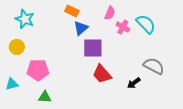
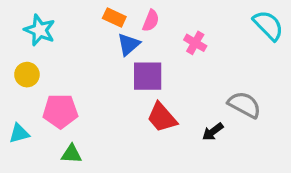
pink semicircle: (110, 13) -> (151, 21), moved
cyan semicircle: (146, 24) -> (268, 25), moved

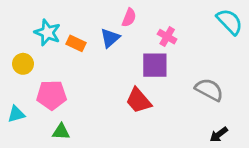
orange rectangle: (114, 17) -> (76, 43), moved
cyan star: (40, 30) -> (47, 33), moved
purple square: (148, 76) -> (155, 65), moved
black arrow: (213, 132) -> (219, 134), moved

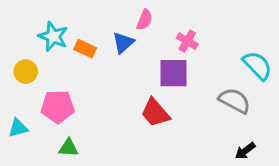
cyan semicircle: (230, 22) -> (257, 65), moved

